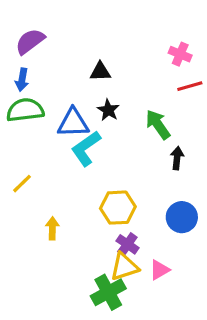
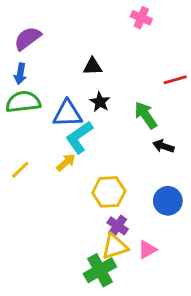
pink cross: (180, 54) -> (141, 18), moved
black arrow: (177, 158) -> (163, 146), turned -78
yellow arrow: (52, 228) -> (66, 162), moved, turned 48

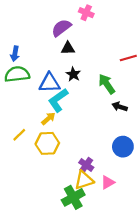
pink cross: (141, 18) -> (86, 13), moved
purple semicircle: (28, 38) -> (61, 28), moved
yellow line: (20, 170) -> (19, 135), moved
yellow hexagon: (109, 192) -> (47, 143), moved

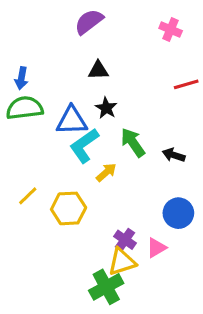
pink cross: (86, 13) -> (171, 30), moved
purple semicircle: (61, 28) -> (89, 22), moved
green arrow: (107, 84) -> (133, 143), moved
yellow arrow: (48, 119) -> (106, 172), moved
pink triangle: (108, 182) -> (156, 248), moved

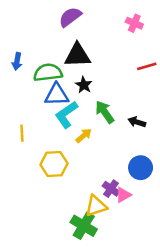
black triangle: (98, 70) -> (78, 55), size x1.6
green semicircle: (25, 108) -> (48, 73), moved
yellow line: (28, 196) -> (22, 133), moved, turned -49
purple cross: (125, 240) -> (111, 189), moved
green cross: (106, 287) -> (84, 226), turned -30

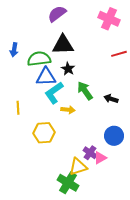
pink cross: (134, 23) -> (109, 19), size x1.5
yellow arrow: (84, 136) -> (68, 110), turned 48

